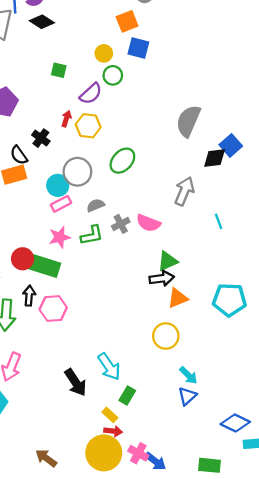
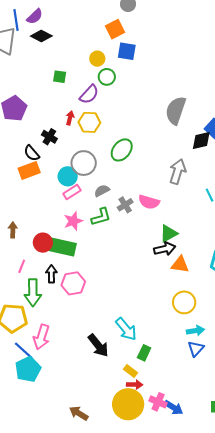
orange triangle: (178, 298) -> (180, 265), turned 36
yellow circle: (166, 336) -> (184, 302), moved
cyan arrow: (188, 375) -> (195, 331), turned -48

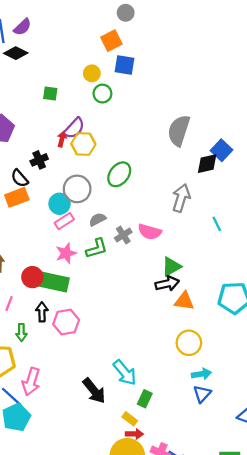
black diamond: (41, 36) -> (16, 53), moved
purple semicircle: (89, 94) -> (74, 128), moved
black cross: (49, 137) -> (39, 160), turned 35
green arrow: (33, 293) -> (21, 332), size x0.6

